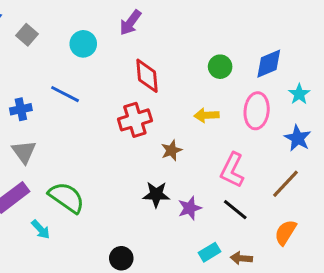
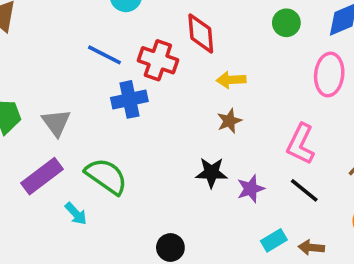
blue cross: (21, 109) -> (129, 99), moved, size x1.4
yellow arrow: (206, 115) -> (231, 80), moved
red cross: (135, 120) -> (158, 60), moved, turned 36

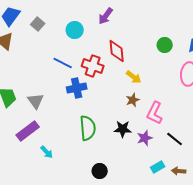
yellow arrow: (231, 80) -> (134, 77), turned -140
pink L-shape: (301, 144) -> (155, 113), moved
green semicircle: (106, 176) -> (88, 128), moved, turned 50

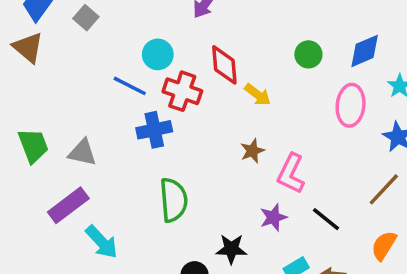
cyan circle: (75, 30) -> (158, 54), moved
yellow arrow: (134, 77) -> (258, 95), moved
gray triangle: (36, 101) -> (82, 153), turned -42
black star: (123, 129) -> (231, 249), moved
cyan arrow: (47, 152) -> (102, 242), size x1.5

